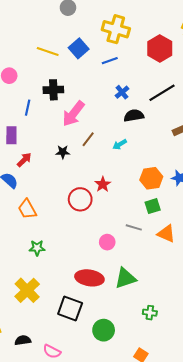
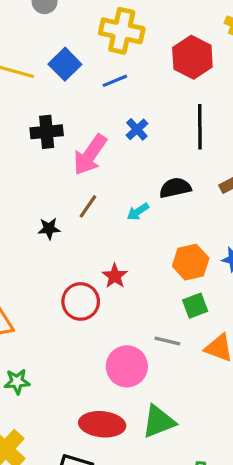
black cross: (53, 90) -> (47, 132), moved
black line: (162, 93) -> (200, 127), turned -56
pink arrow: (73, 114) -> (90, 155), moved
black semicircle: (134, 116) -> (175, 188), moved
pink circle: (107, 242) -> (127, 366), size x1.6

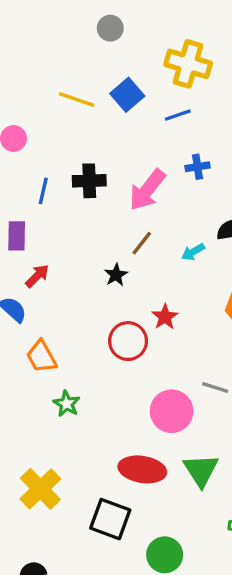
blue cross: (137, 129) -> (197, 167), turned 30
black cross: (47, 132) -> (89, 181), moved
black star: (49, 229) -> (116, 275), moved, turned -30
green star: (17, 382) -> (67, 404), moved, turned 30
green triangle: (159, 422) -> (201, 470), turned -45

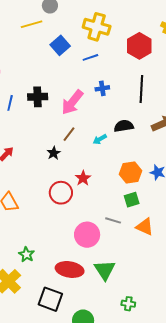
yellow line: (77, 99) -> (32, 24), moved, turned -35
green star: (67, 404) -> (27, 254), moved

